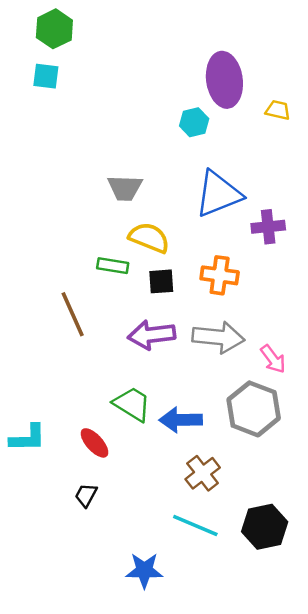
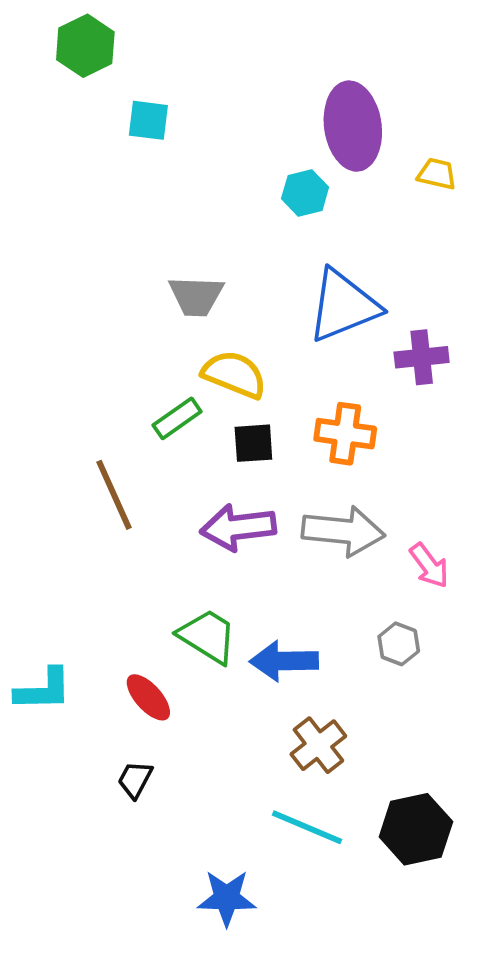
cyan square: (46, 76) -> (148, 120), moved
green rectangle: (113, 266) -> (177, 418), turned -44
gray hexagon: (254, 409) -> (399, 644), size x0.5

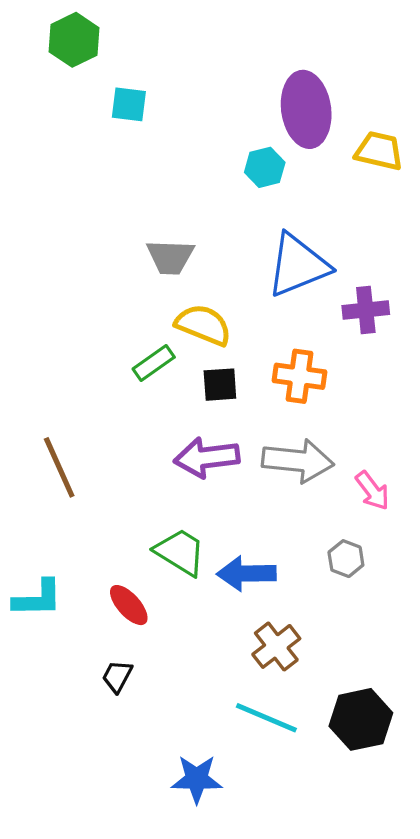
yellow trapezoid: (437, 174) -> (379, 151), size x1.4
brown line: (114, 495) -> (59, 467), moved

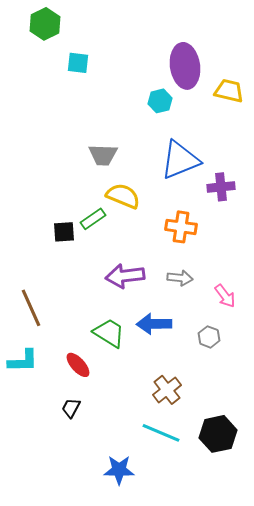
black square: (220, 385) -> (64, 232), moved
gray arrow: (298, 461) -> (180, 278), size x0.6
brown line: (59, 467) -> (31, 308), moved
blue arrow: (246, 574) -> (154, 324), moved

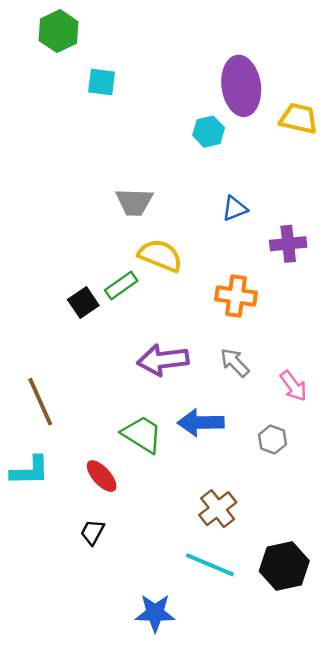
blue triangle: (180, 160) -> (235, 209), size x0.5
black square: (64, 232) -> (83, 302), turned -30
gray arrow: (180, 278) -> (235, 363), turned -140

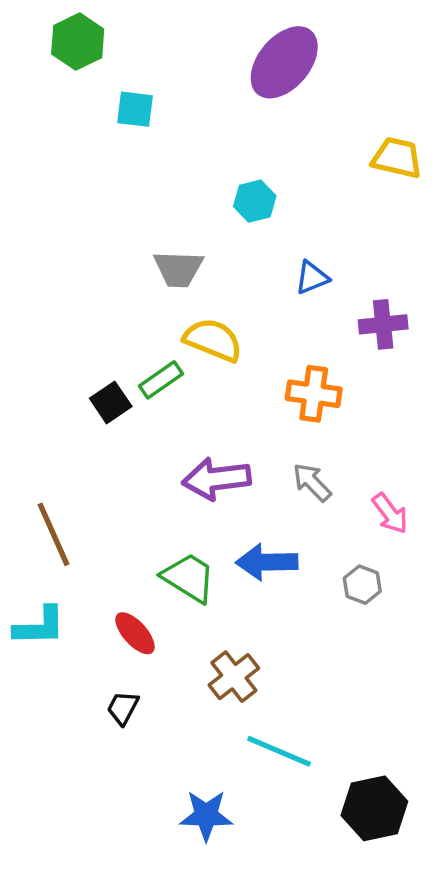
purple ellipse: (241, 86) -> (284, 62), moved, turned 48
cyan hexagon: (209, 132) -> (255, 201), moved
brown cross: (218, 509) -> (234, 677), moved
black hexagon: (284, 566) -> (374, 808), moved

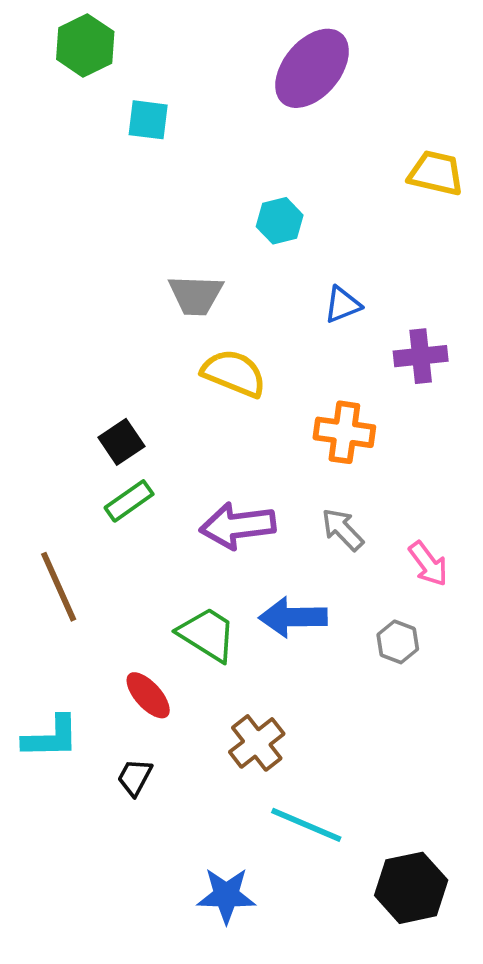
green rectangle: (161, 380) -> (129, 501), moved
cyan L-shape: (40, 626) -> (51, 737), moved

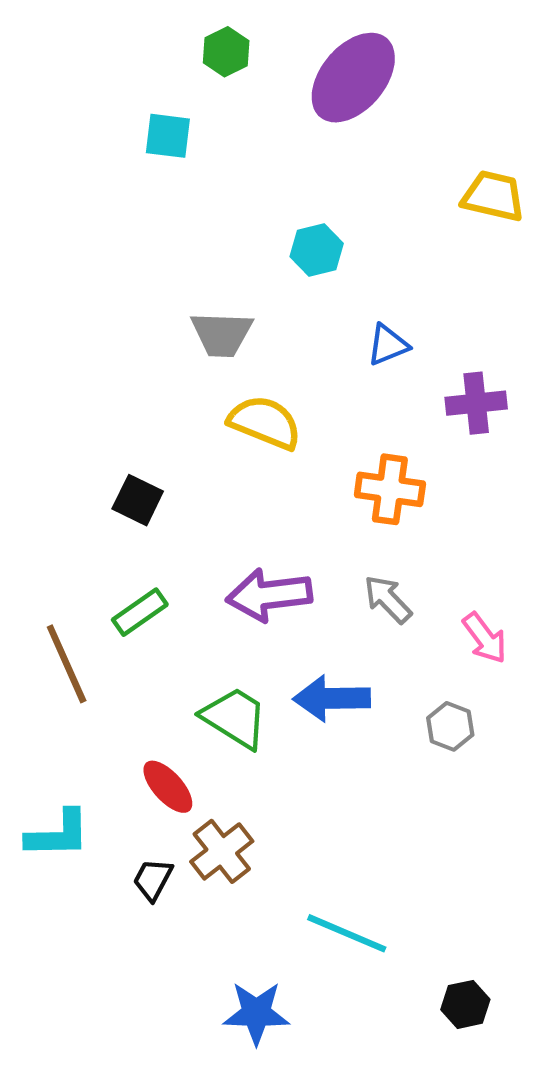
green hexagon: (85, 45) -> (226, 52), moved, size x0.7
black square: (121, 442) -> (138, 500), turned -30
green rectangle: (129, 501) -> (140, 612), moved
brown cross: (257, 743) -> (222, 851), moved
black hexagon: (411, 888) -> (465, 1004), size x0.6

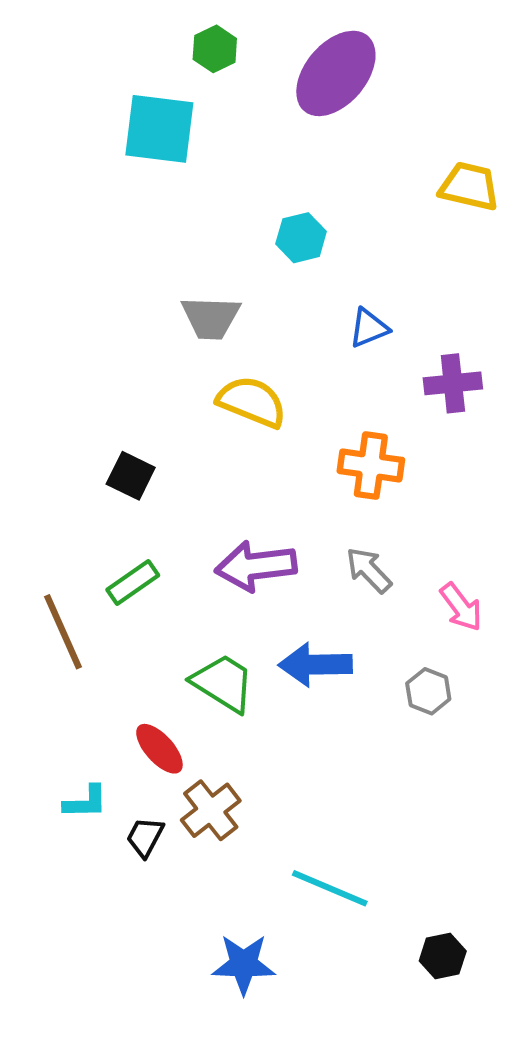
cyan square: (168, 136) -> (159, 129), size x1.6
cyan L-shape: (58, 834) -> (86, 802), moved, size x0.7

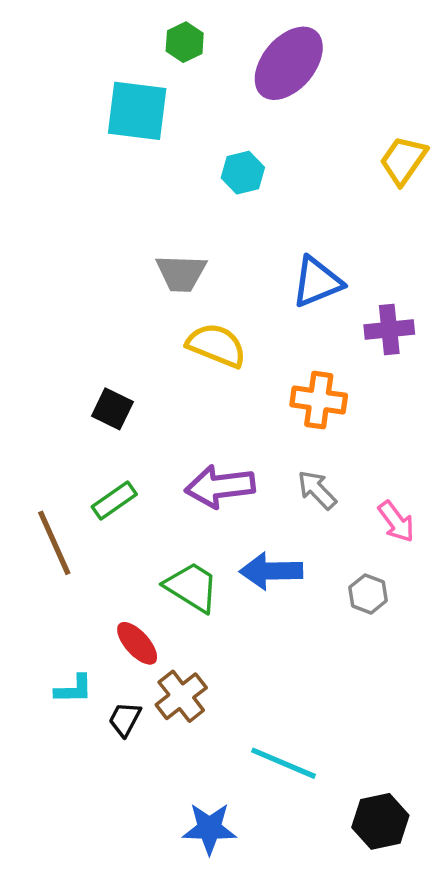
yellow trapezoid: (469, 186) -> (403, 160), turned -68
cyan hexagon: (301, 238) -> (243, 173), moved
blue triangle: (369, 328) -> (317, 282), size x1.5
black hexagon: (443, 956) -> (380, 821), size x1.4

